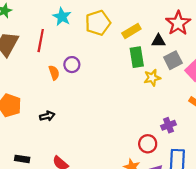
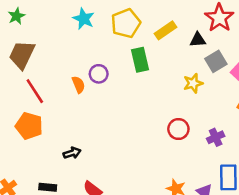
red line: (41, 41) -> (35, 91), moved, turned -40
green rectangle: (137, 57) -> (140, 60), moved
black arrow: (47, 116) -> (72, 153), moved
red circle: (148, 144) -> (178, 129), moved

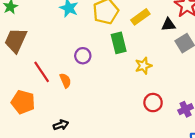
yellow star: (193, 83) -> (143, 66), moved
orange semicircle: (79, 85) -> (65, 81), moved
red line: (35, 91) -> (42, 72), moved

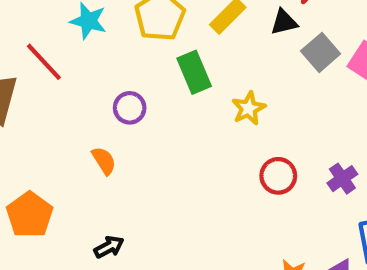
red line: (42, 72) -> (44, 62), moved
orange pentagon: (23, 102) -> (30, 215), turned 30

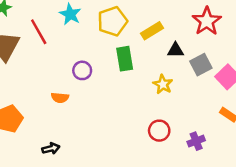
black triangle: (284, 22) -> (176, 50), moved
yellow star: (249, 108) -> (163, 84), moved, turned -30
orange semicircle: (104, 161) -> (60, 98), turned 114

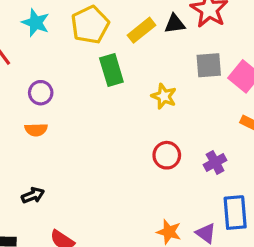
black triangle: (176, 50) -> (175, 24), moved
gray square: (201, 65) -> (209, 65), turned 30
purple circle: (82, 70) -> (41, 93), moved

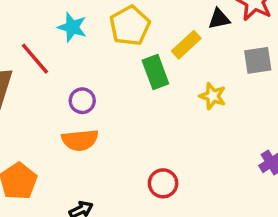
yellow rectangle: (141, 30) -> (186, 45), moved
orange semicircle: (36, 130) -> (80, 140), size x1.5
red circle: (167, 155) -> (163, 183), moved

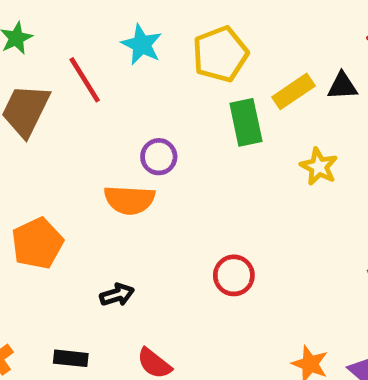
black triangle: (219, 19) -> (342, 86), moved
purple circle: (82, 101) -> (159, 157), moved

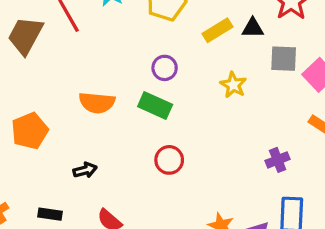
green rectangle: (246, 122) -> (155, 106), moved, turned -56
purple circle: (159, 157) -> (165, 68), moved

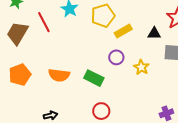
yellow rectangle: (217, 30) -> (123, 31), moved
purple circle: (165, 68) -> (116, 57), moved
orange pentagon: (30, 131) -> (20, 75), moved

